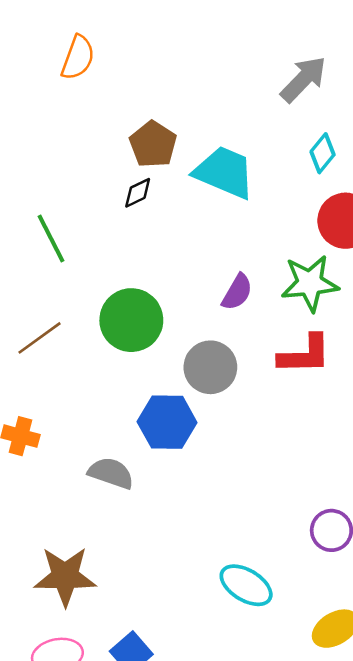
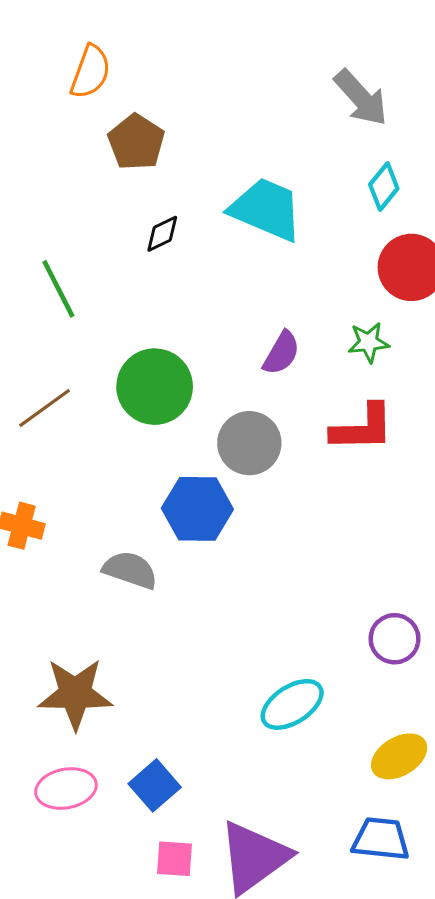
gray arrow: (303, 79) -> (361, 98), turned 94
brown pentagon: (153, 144) -> (136, 142), moved
green star: (310, 283) -> (369, 342), size x0.6
cyan ellipse: (246, 585) -> (292, 704), turned -64

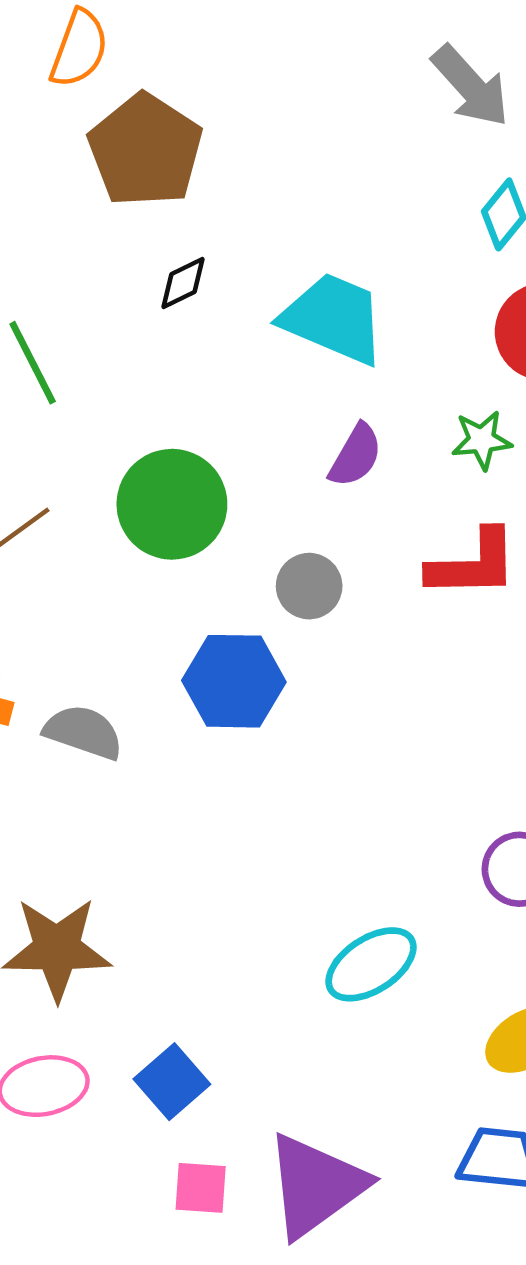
brown pentagon: (136, 142) -> (145, 150), size x1.4
cyan trapezoid: (266, 209) -> (333, 318), moved
gray circle: (249, 443) -> (309, 586), size x0.7
gray semicircle: (130, 570) -> (83, 732), moved

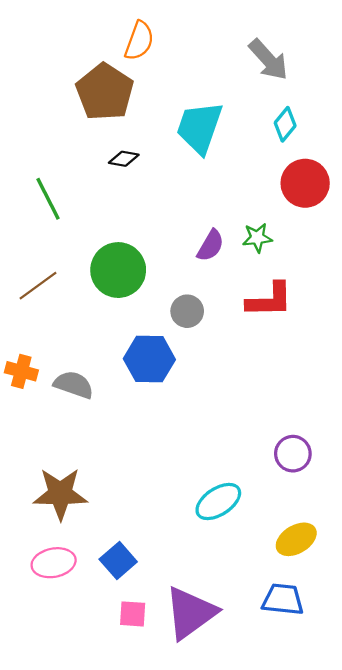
orange semicircle: (79, 49) -> (139, 41), moved
black diamond: (183, 283) -> (124, 159), turned 36
cyan trapezoid: (333, 318) -> (199, 128), moved, turned -94
green star: (482, 440) -> (257, 238), moved

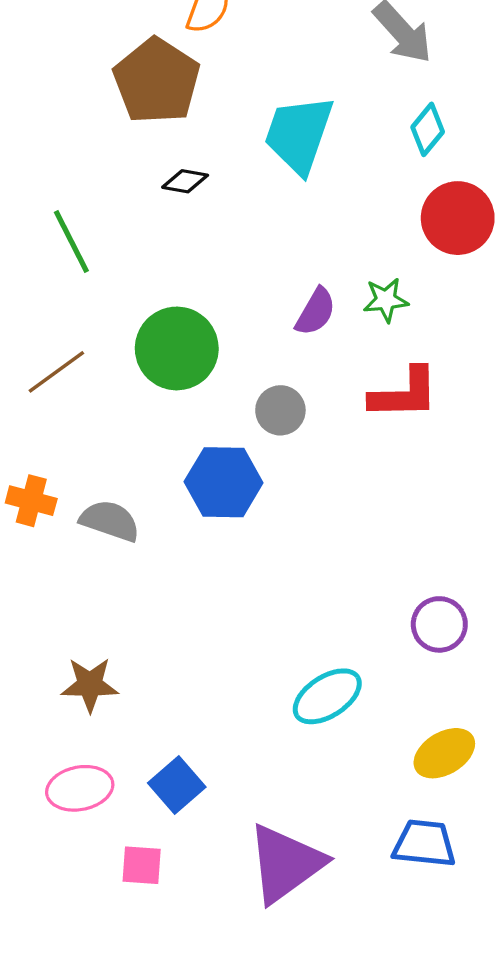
brown star: (60, 494) -> (90, 685), size x0.7
pink square: (133, 614) -> (142, 865), moved

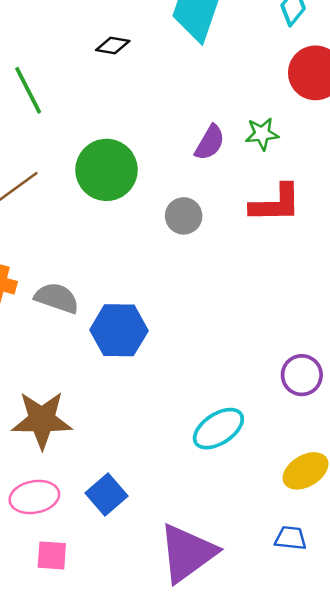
blue hexagon: (224, 482) -> (119, 330), moved
brown star: (90, 685) -> (42, 420), size x1.4
blue trapezoid: (424, 844) -> (291, 538), size x0.7
pink square: (142, 865) -> (52, 555), moved

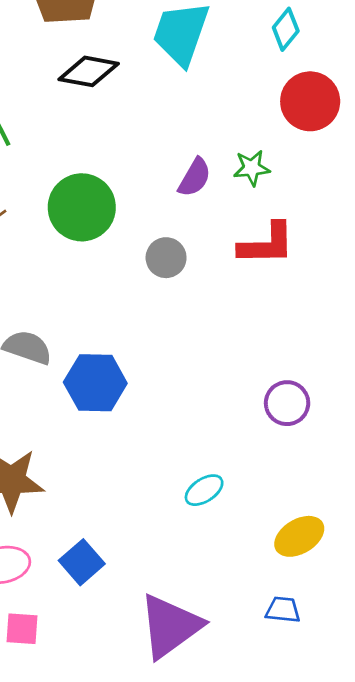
black diamond: (113, 46) -> (89, 71), size x1.6
purple circle: (302, 375) -> (287, 403), moved
cyan ellipse: (218, 429) -> (204, 490), size x0.7

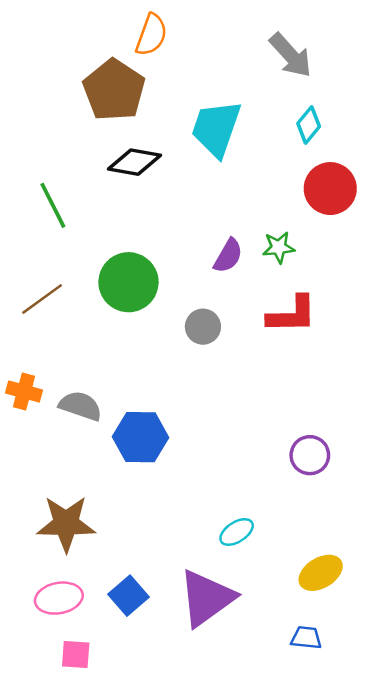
purple triangle: (170, 626) -> (207, 598), moved

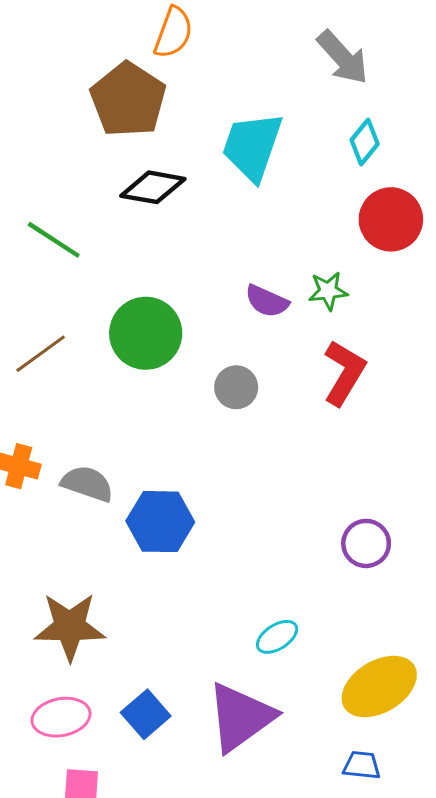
green line: (53, 205) -> (54, 240), turned -30
purple semicircle: (228, 256) -> (267, 301), turned 84
red L-shape: (292, 315) -> (344, 373), turned -58
yellow ellipse: (321, 573) -> (379, 687), size x1.4

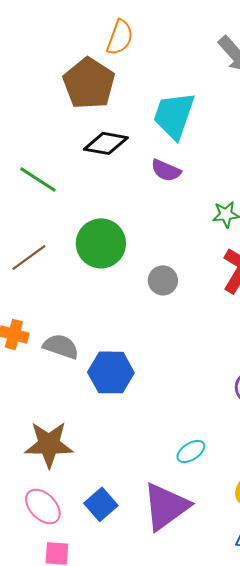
purple semicircle: (267, 301) -> (166, 170), moved
pink ellipse: (61, 717) -> (43, 506), turned 57

